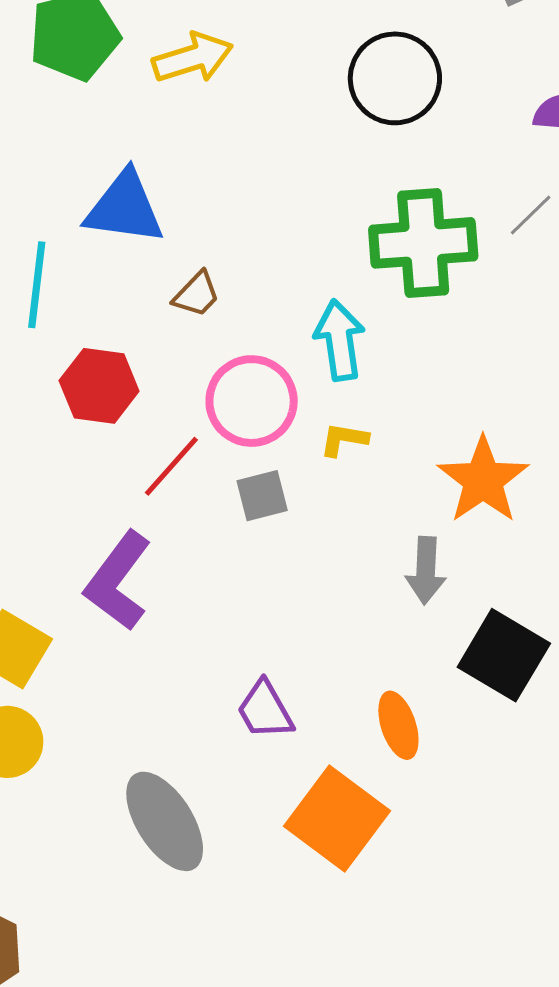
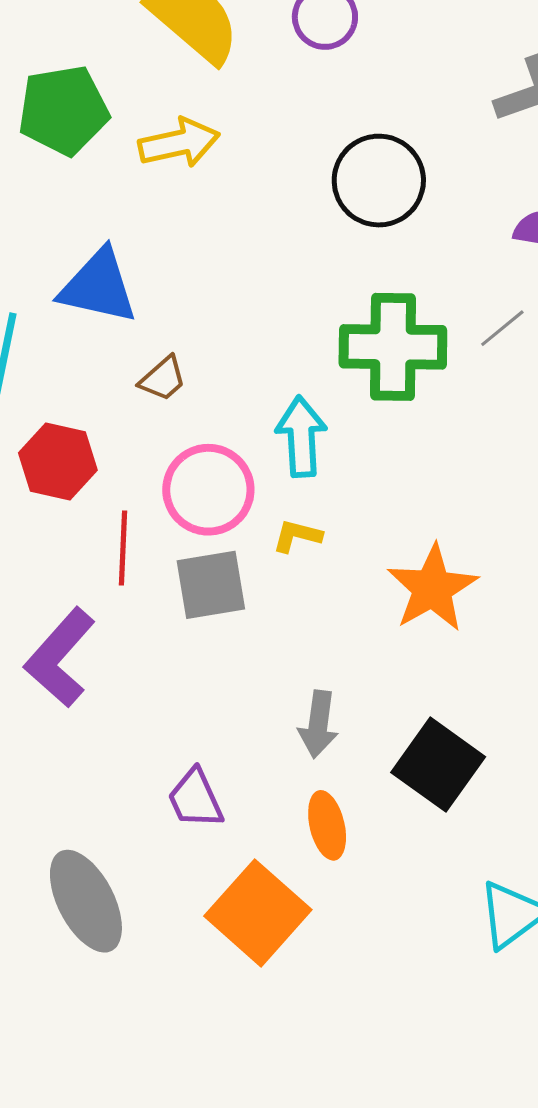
red line: (171, 466) -> (123, 548), turned -44
gray square: (262, 496) -> (211, 585), size x1.4
gray arrow: (426, 570) -> (318, 724), moved

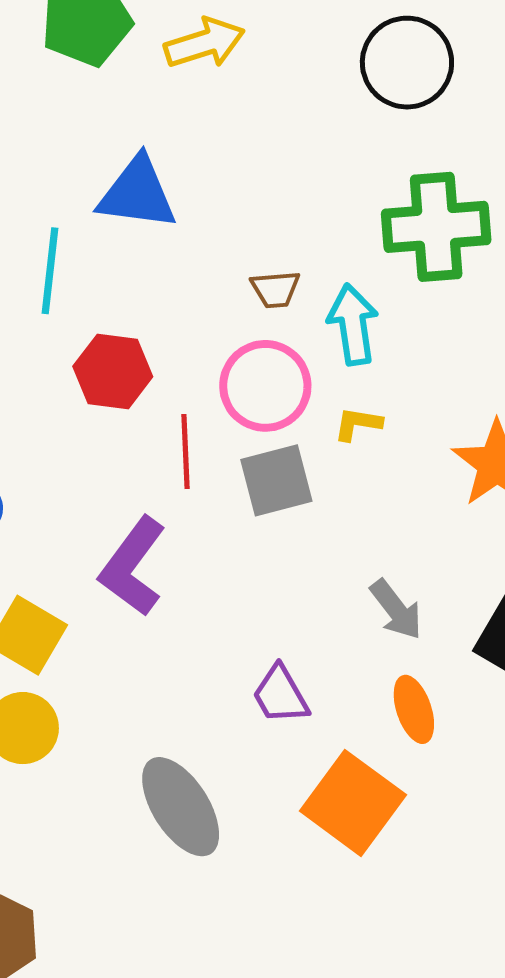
brown trapezoid: (163, 379) -> (275, 289), moved, turned 42
gray arrow: (318, 724) -> (396, 610), turned -40

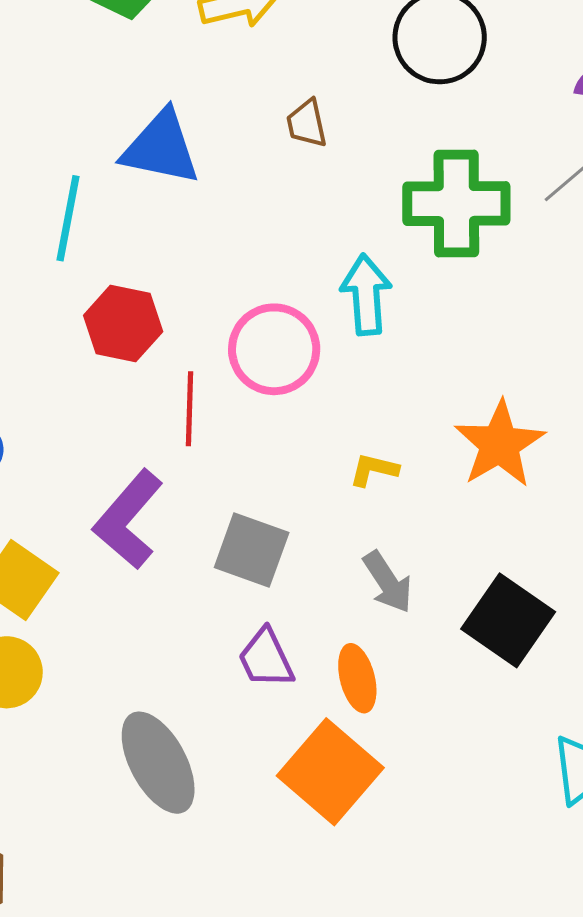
brown trapezoid: (275, 289) -> (307, 124), moved, turned 78
yellow L-shape: (358, 424) -> (374, 470), moved
gray square: (276, 480) -> (252, 550), moved, turned 30
orange ellipse: (414, 709) -> (357, 678), moved

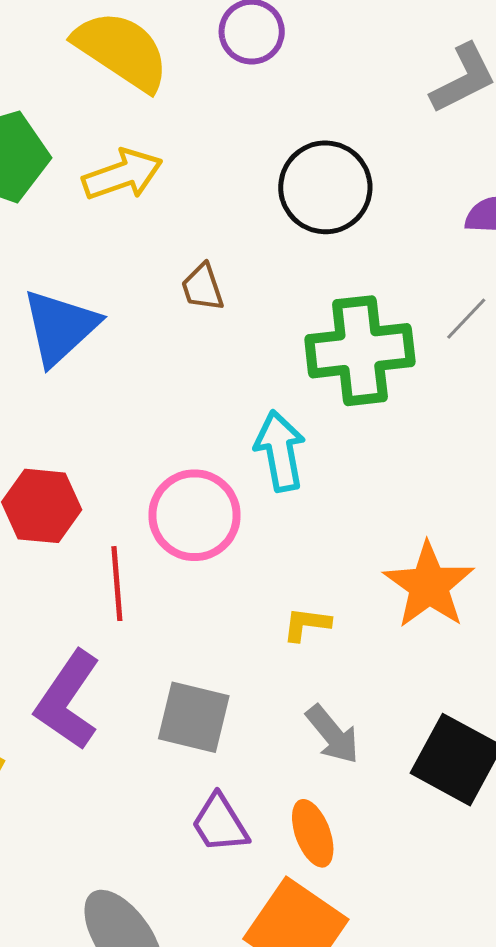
blue triangle: (161, 148) -> (60, 327), turned -48

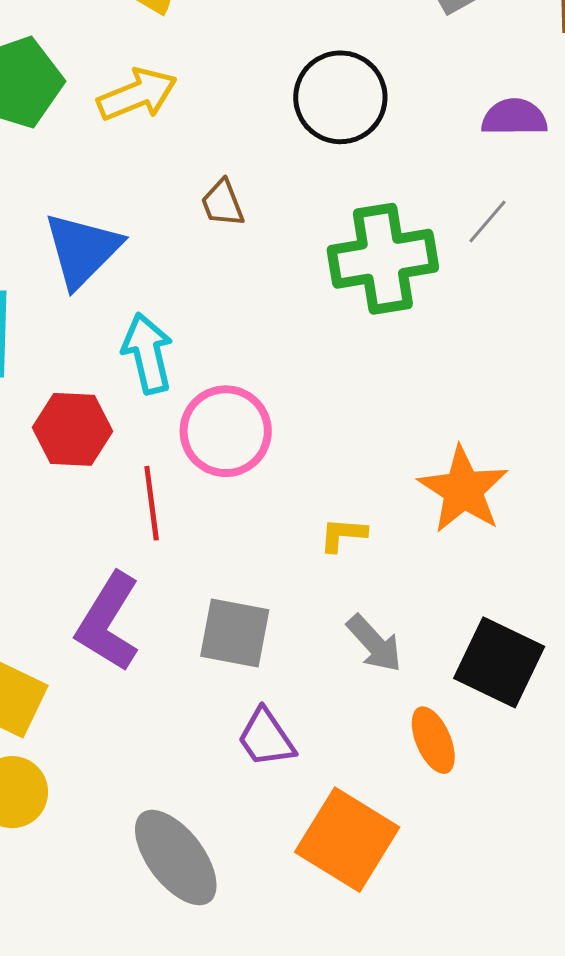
cyan arrow: (280, 451) -> (147, 353), moved
orange ellipse: (313, 833) -> (433, 740), moved

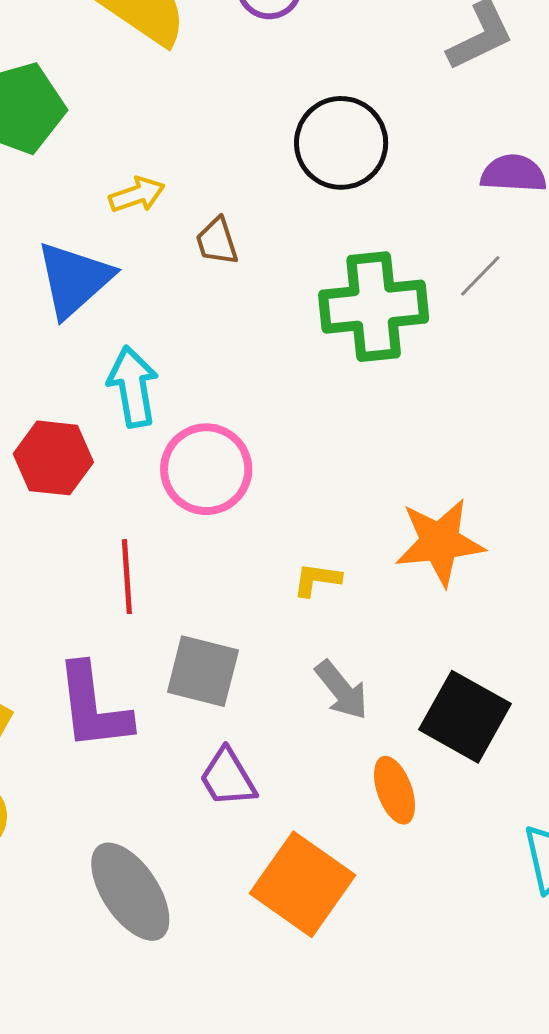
yellow arrow: (137, 94) -> (137, 195), moved, size x0.7
orange star: (463, 490) -> (440, 542), turned 30
red line: (152, 503) -> (127, 577), moved
purple L-shape: (108, 622) -> (93, 707), moved, turned -42

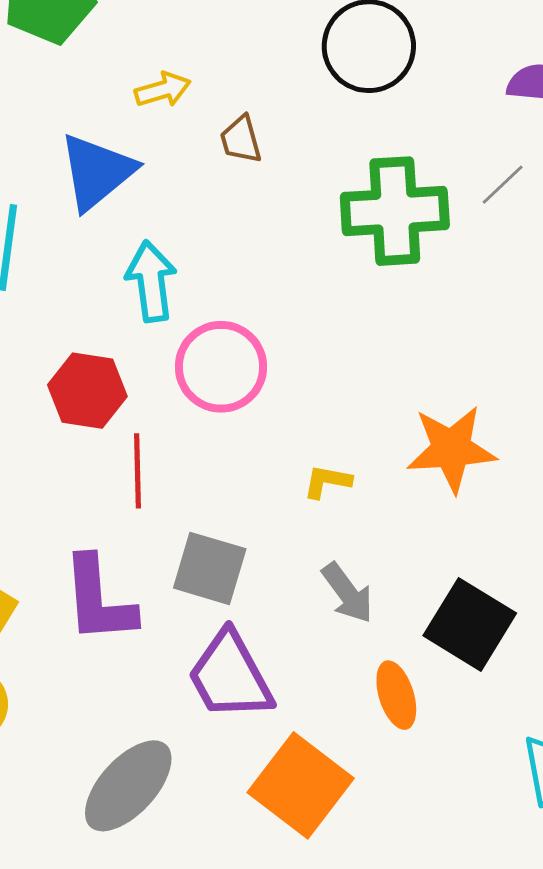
red hexagon: (53, 458) -> (87, 391), moved
purple trapezoid: (228, 778) -> (230, 676), size x1.5
gray ellipse: (130, 892) -> (128, 786), turned 74

